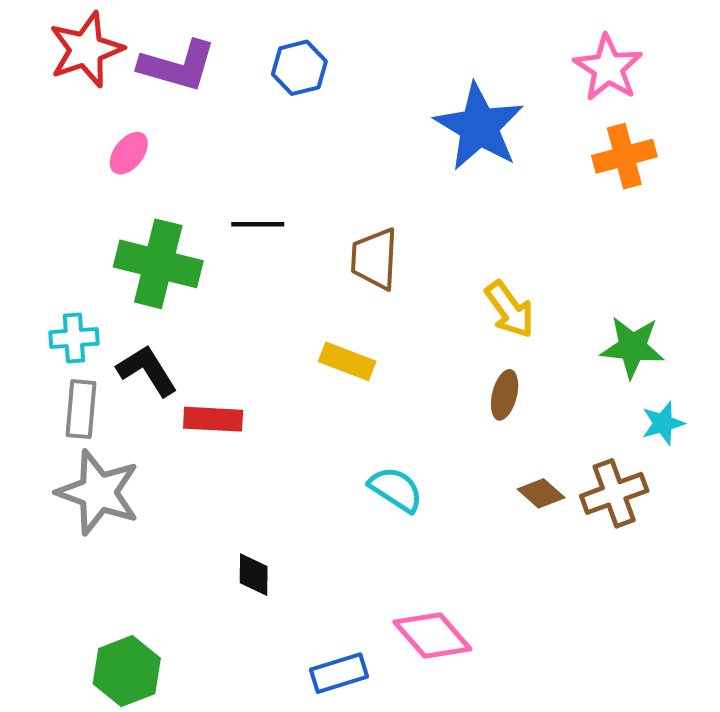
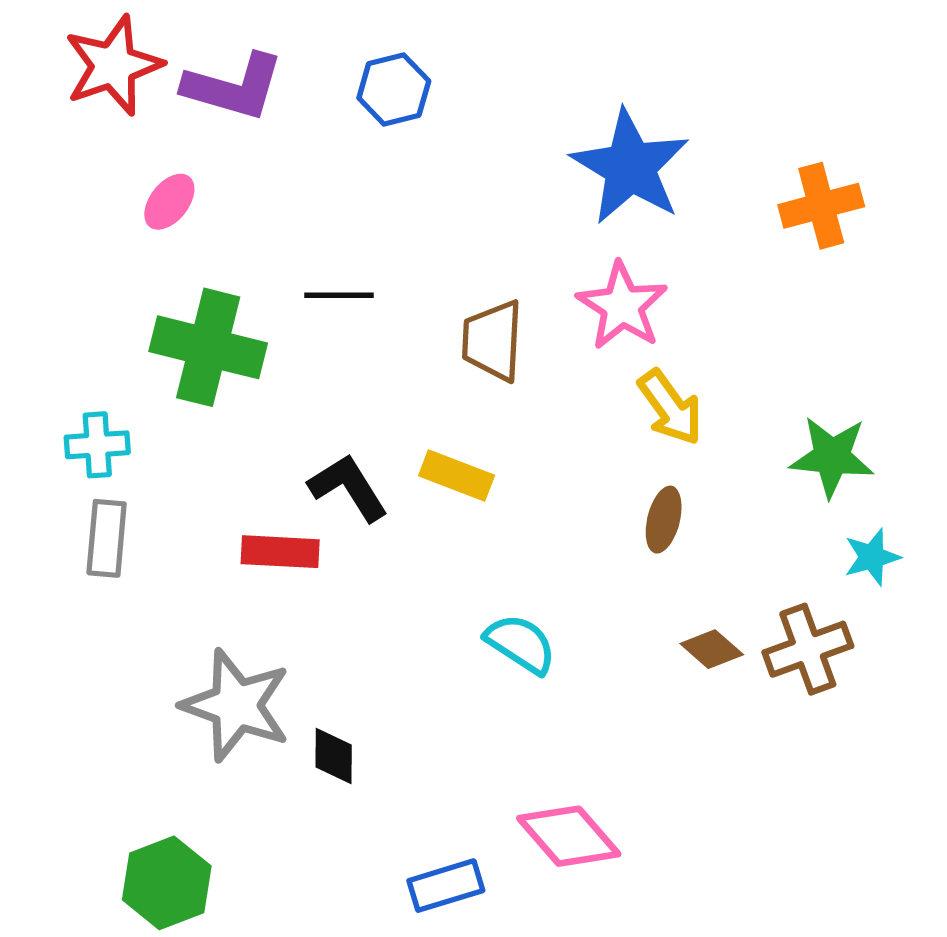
pink star: (608, 68) -> (622, 306), moved
black L-shape: (147, 370) -> (348, 488), moved
gray star: (98, 492) -> (236, 705), moved

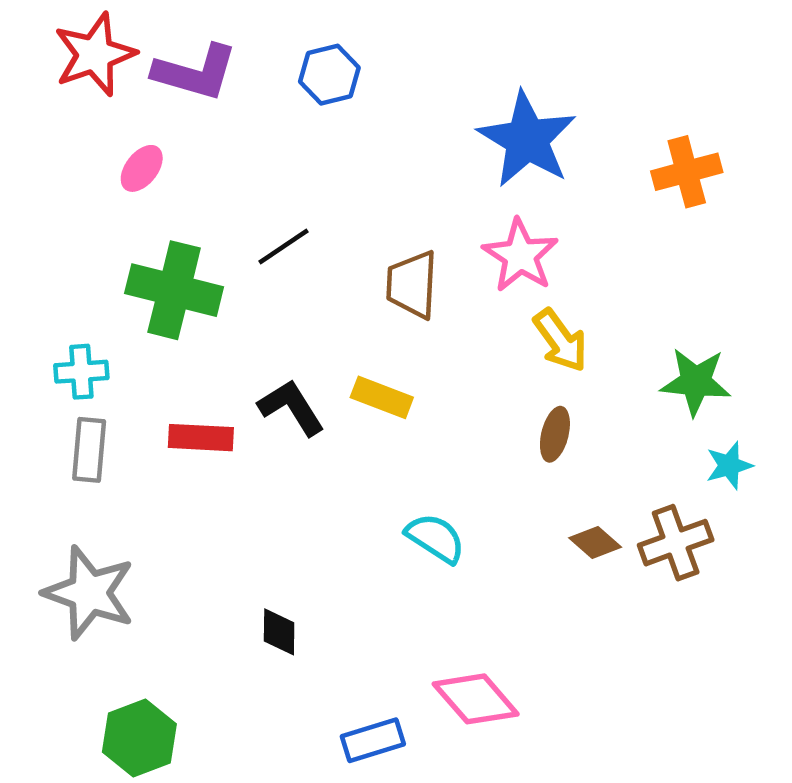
black line: (339, 295) -> (284, 247), turned -34
red rectangle: (280, 552) -> (201, 438), moved
gray star: (236, 705) -> (89, 593), moved

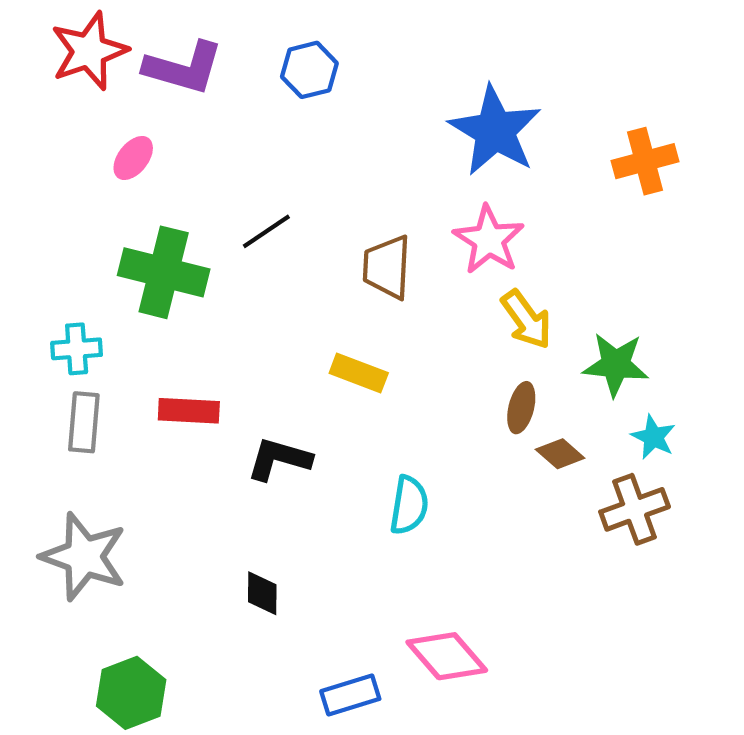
green star: (696, 382) -> (616, 365), moved
black L-shape: (291, 407) -> (279, 459), moved, turned -42
cyan star: (729, 465) -> (653, 437), moved, turned -30
cyan semicircle: (435, 538) -> (409, 505), turned 66
brown diamond: (595, 543) -> (560, 454), moved

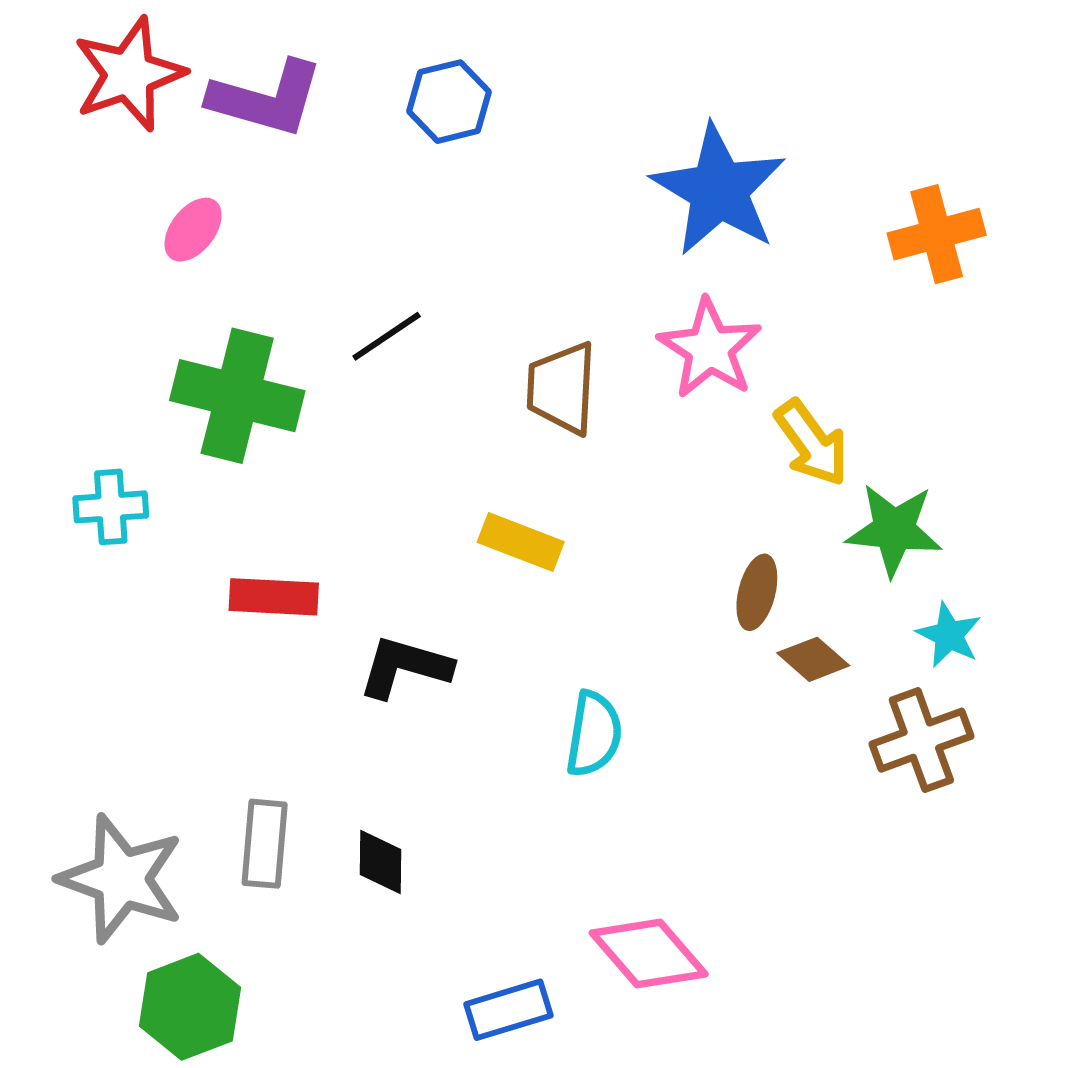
yellow arrow: (526, 320) -> (812, 443), moved
gray rectangle: (84, 422) -> (265, 844), moved
gray star: (84, 557) -> (121, 879), moved

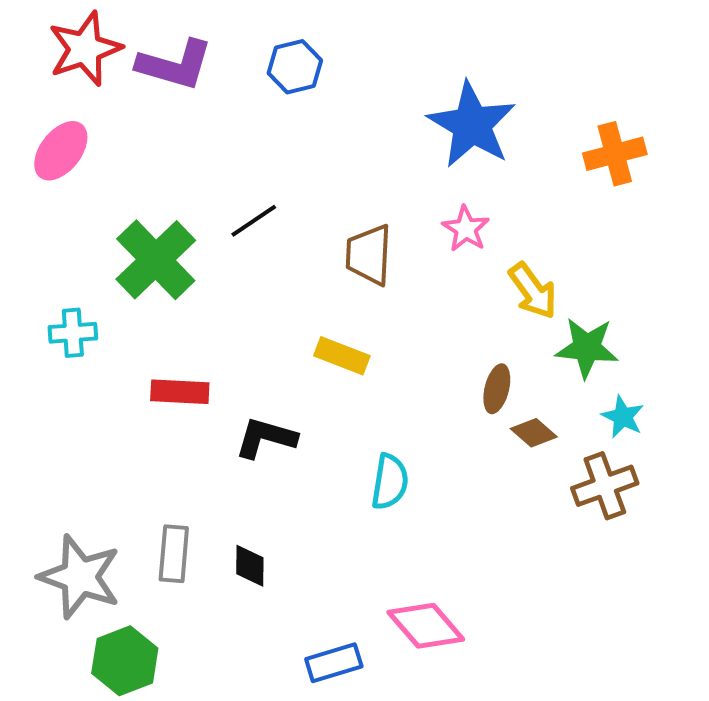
pink ellipse: (193, 230) -> (61, 151), moved, size x1.4
pink star: (710, 348) -> (466, 229), size x0.7
green cross: (237, 396) -> (156, 260), turned 32

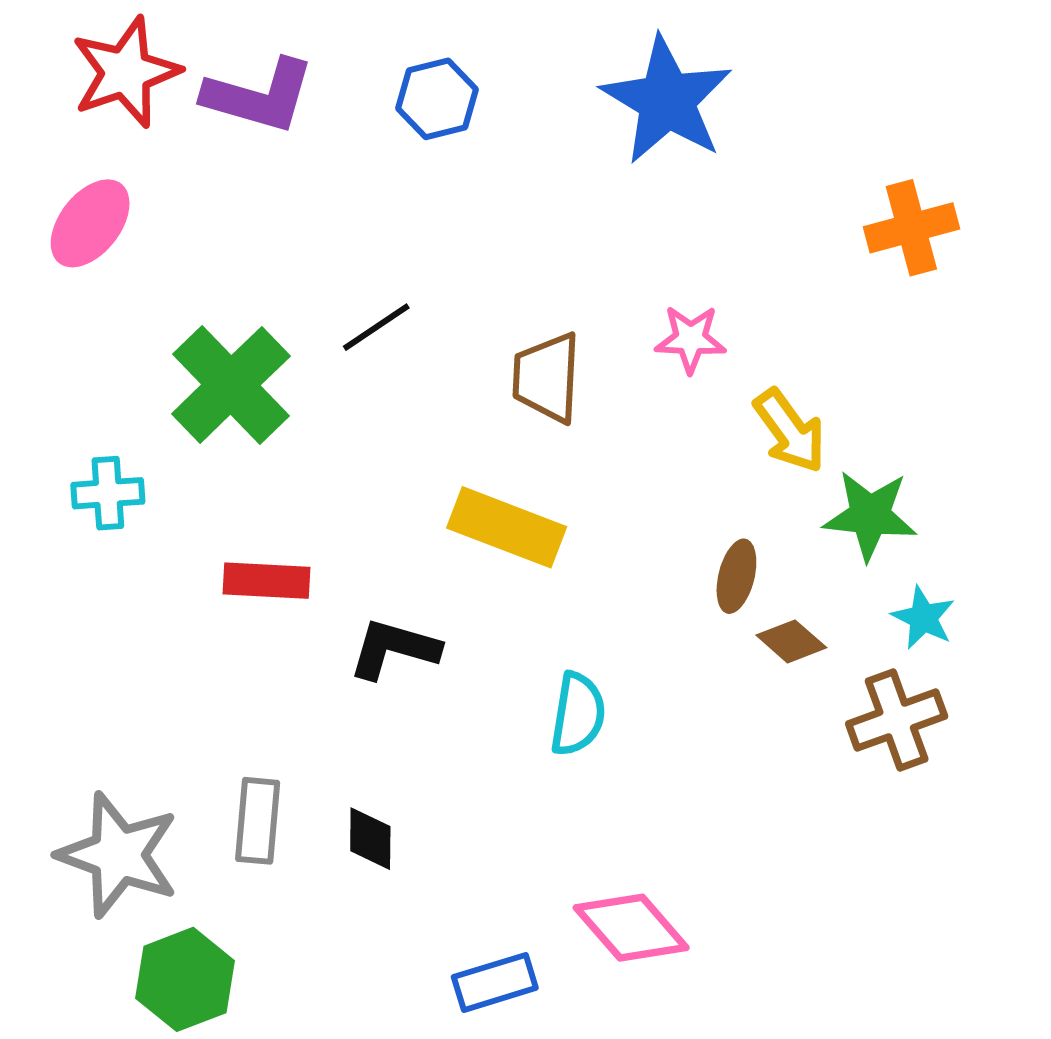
blue star: (472, 125) -> (667, 100), moved
pink star: (466, 229) -> (691, 339), turned -30
yellow rectangle: (342, 356) -> (507, 527), size x1.4

